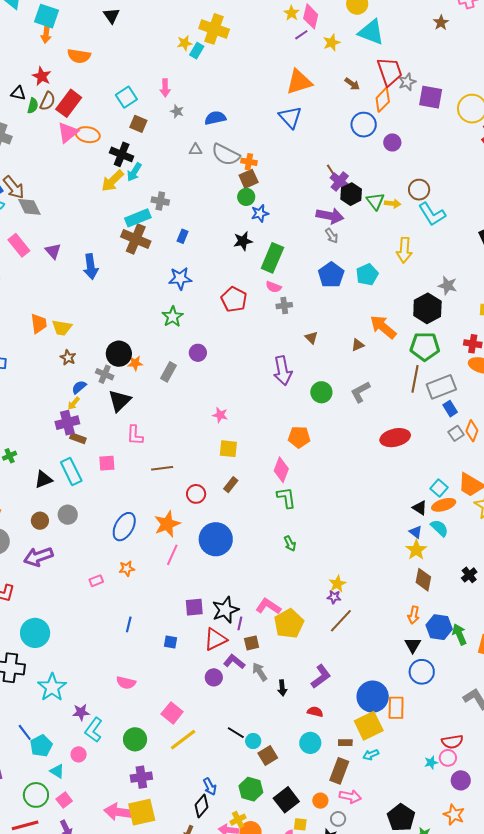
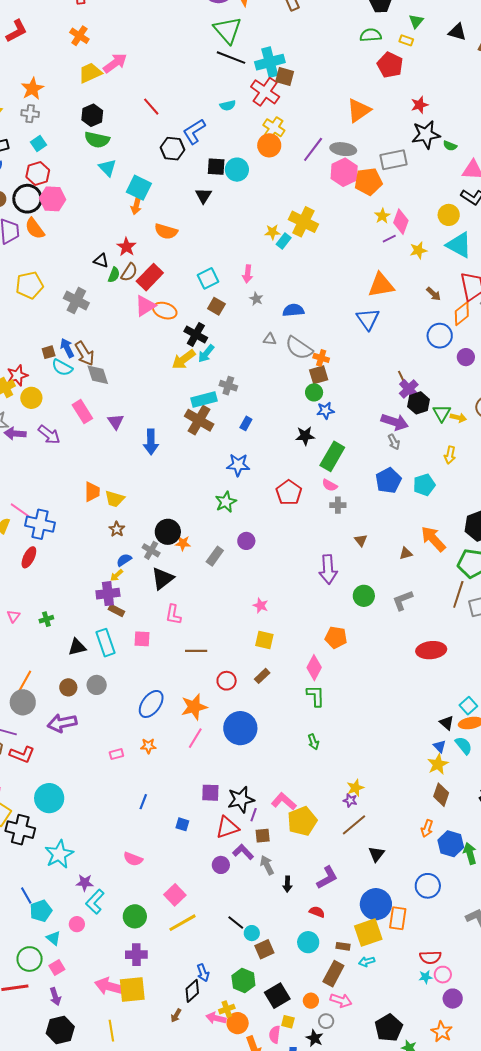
yellow arrow: (404, 250) -> (450, 455), moved, size x0.7
black triangle: (413, 645) -> (376, 854), moved
red semicircle: (452, 742) -> (430, 957), moved

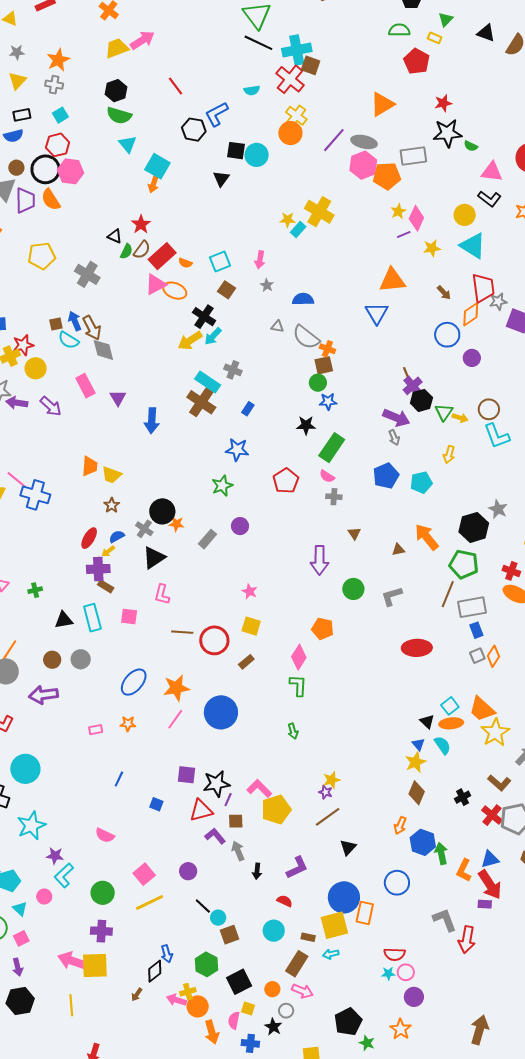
orange semicircle: (166, 231) -> (185, 263), moved, size x0.6
cyan rectangle: (204, 400) -> (208, 382), turned 45
red ellipse: (29, 557) -> (89, 538), moved
red circle: (227, 681) -> (214, 640), moved, size x1.5
purple circle: (221, 865) -> (188, 871), moved

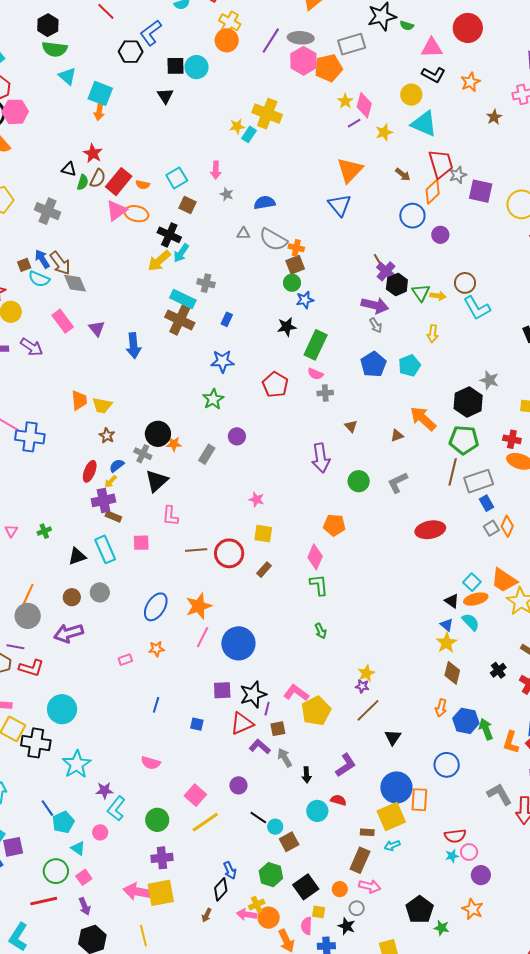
orange triangle: (392, 280) -> (350, 170), turned -32
blue circle: (221, 712) -> (238, 643), moved
cyan circle: (274, 931) -> (317, 811), moved

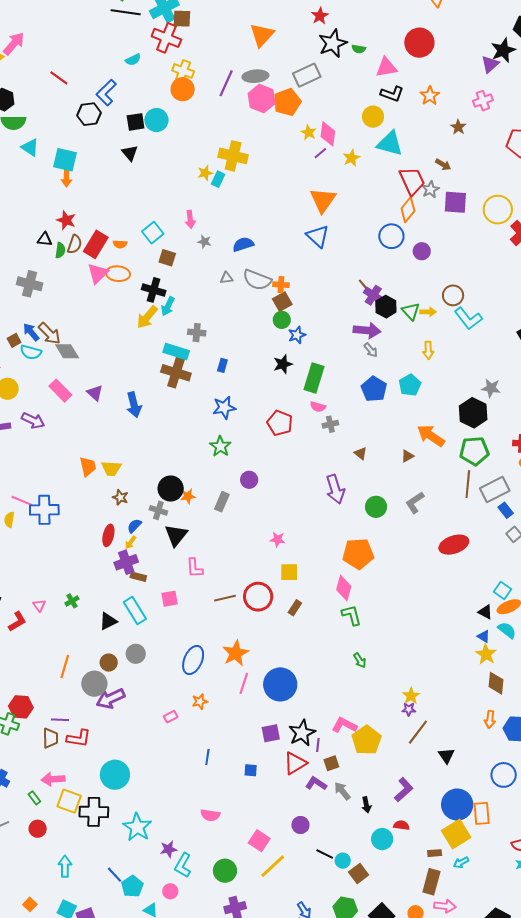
brown arrow: (403, 175) -> (443, 165), moved
orange pentagon: (334, 525) -> (358, 554), size x1.4
gray circle: (28, 616) -> (94, 684), moved

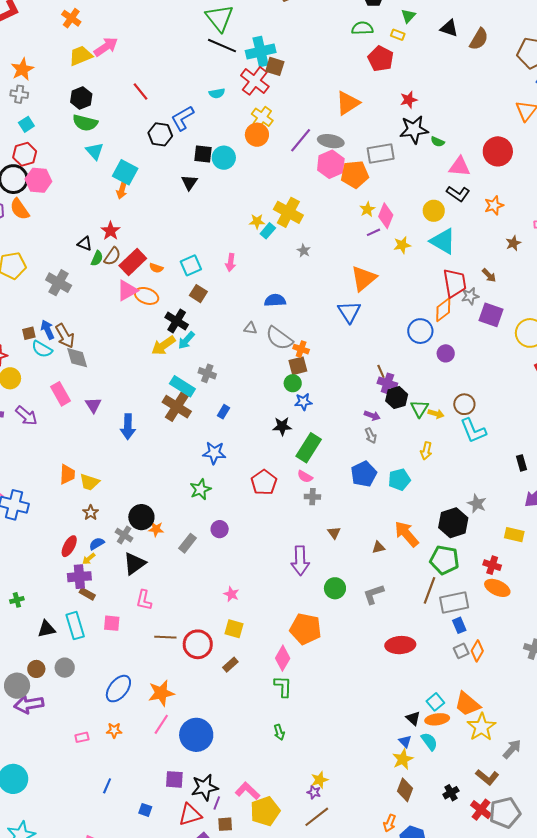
gray star: (204, 242) -> (304, 251), moved
purple cross: (373, 295) -> (387, 383), turned -30
purple arrow: (367, 330) -> (372, 416), size x0.6

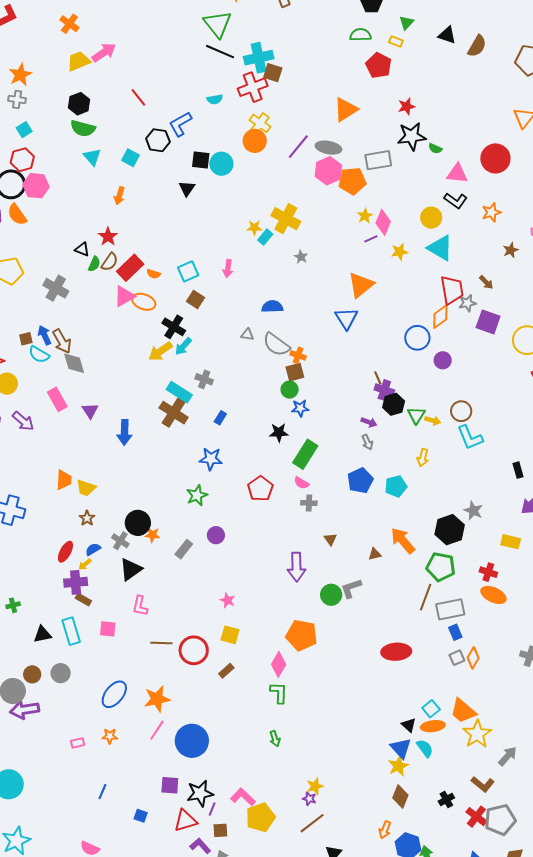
red cross: (255, 81) -> (253, 87), turned 32
cyan square: (125, 172) -> (130, 158), moved, size x0.7
gray L-shape: (374, 594) -> (351, 588), moved
blue triangle: (405, 741) -> (401, 748), size x1.6

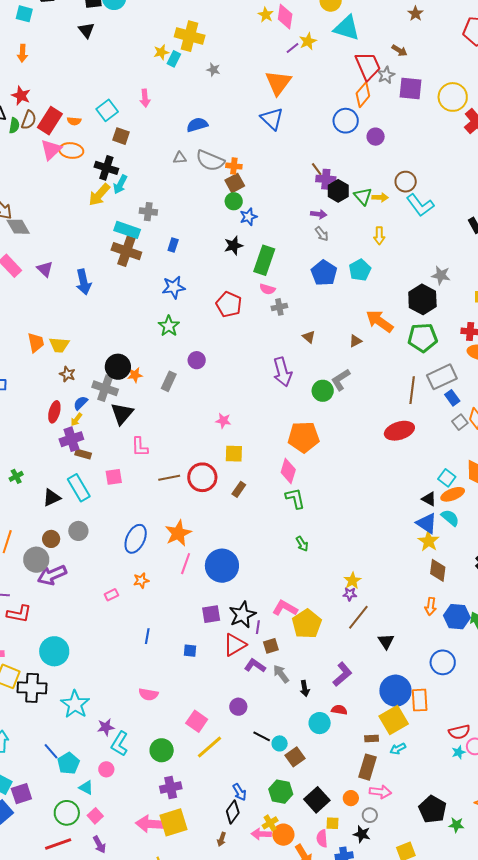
purple line: (371, 239) -> (292, 48), moved
gray cross: (120, 541) -> (105, 388), size x1.4
brown line: (426, 597) -> (412, 390), moved

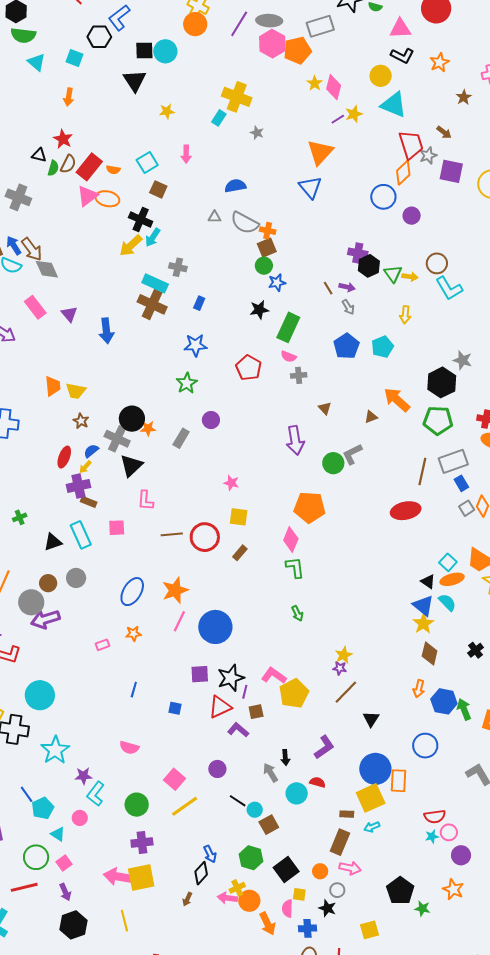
black triangle: (86, 30) -> (135, 81), size x1.4
yellow star: (161, 52) -> (167, 111), moved
brown line: (317, 169) -> (328, 288), moved
gray arrow: (281, 674) -> (270, 773), moved

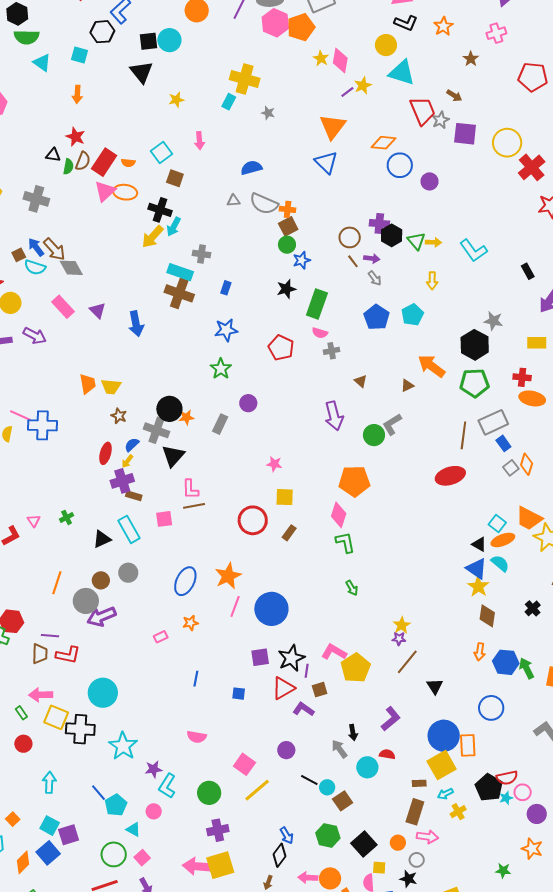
orange diamond: (403, 173) -> (384, 143), moved, turned 55
brown circle: (437, 263) -> (350, 237), moved
brown line: (172, 534) -> (194, 506), moved
yellow cross: (237, 888) -> (458, 812), moved
black pentagon: (400, 891) -> (489, 788), moved

